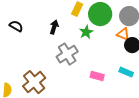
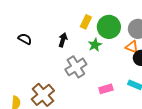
pink rectangle: (97, 76) -> (106, 89), turned -32

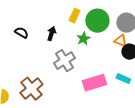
black semicircle: (25, 39) -> (21, 33), moved
pink rectangle: (106, 89) -> (94, 83), size x1.6

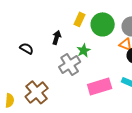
black semicircle: (21, 33) -> (27, 48), moved
green star: (83, 39) -> (84, 50), moved

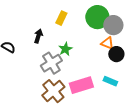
green circle: (103, 24) -> (97, 17), moved
brown cross: (37, 92) -> (53, 91), moved

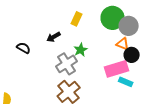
black arrow: (38, 36) -> (54, 37), turned -136
pink rectangle: (81, 85) -> (117, 69), moved

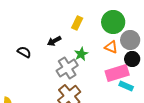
gray circle: (129, 26) -> (130, 40), moved
orange triangle: (123, 44) -> (111, 47), moved

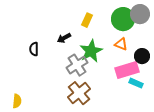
gray circle: (130, 40) -> (140, 14), moved
black semicircle: (24, 52) -> (34, 49), turned -120
green star: (81, 54) -> (91, 51), size x1.6

